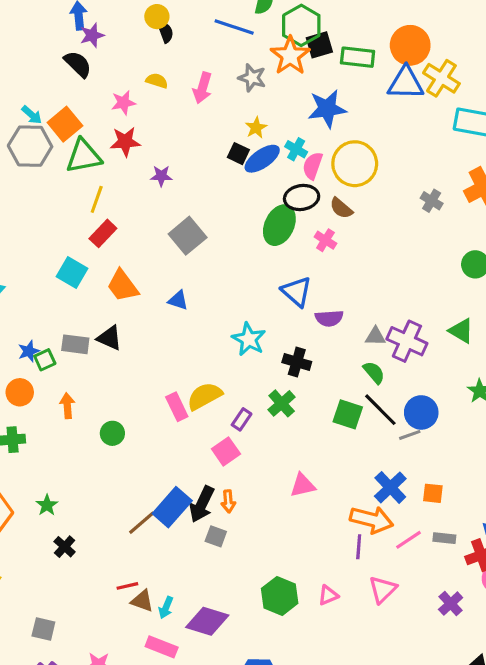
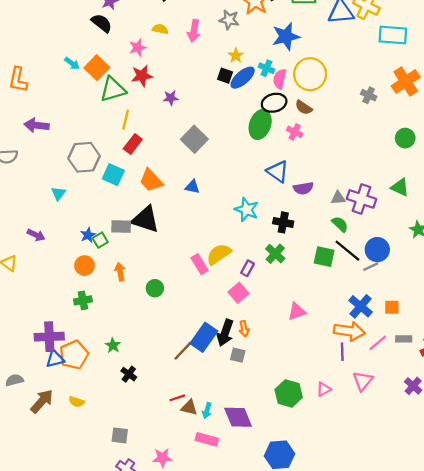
gray hexagon: (30, 146) -> (84, 157), moved
black triangle: (109, 338) -> (145, 219), size x1.5
purple diamond: (207, 621) -> (238, 417), turned 56

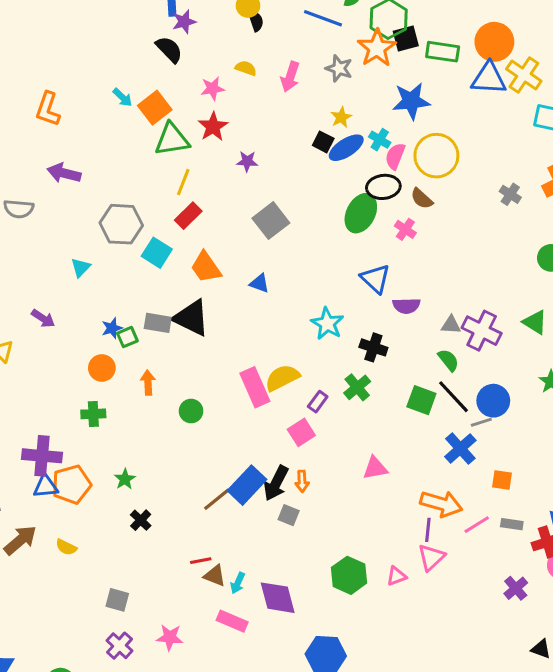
red star: (142, 76) -> (213, 127), turned -30
pink rectangle: (200, 264) -> (255, 387), size x1.4
blue cross: (361, 306) -> (460, 449), moved
pink triangle: (363, 381) -> (431, 557), moved

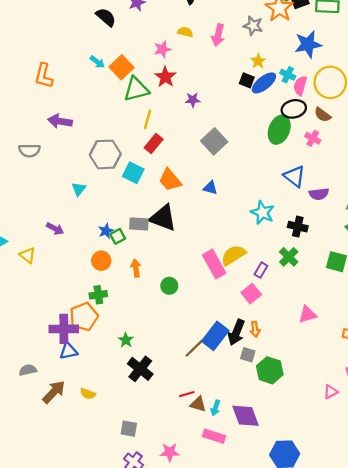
black semicircle: (169, 49) -> (106, 17), moved
orange pentagon: (71, 484) -> (84, 317), moved
black cross: (141, 520) -> (140, 369), size x1.6
green hexagon: (349, 575) -> (270, 370), moved

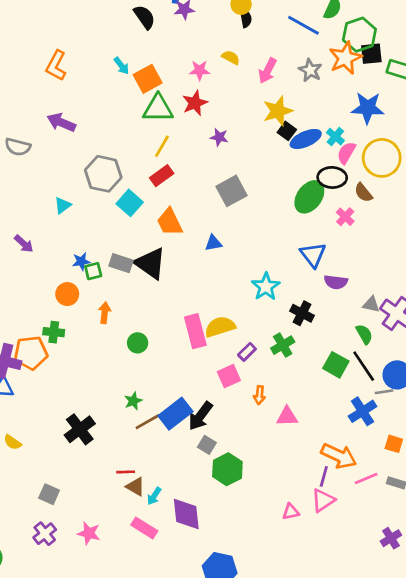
yellow star: (258, 61) -> (278, 111), moved, size x1.6
blue triangle: (210, 188) -> (213, 243), turned -40
orange arrow: (255, 329) -> (259, 395), moved
green star: (126, 340) -> (133, 401), moved

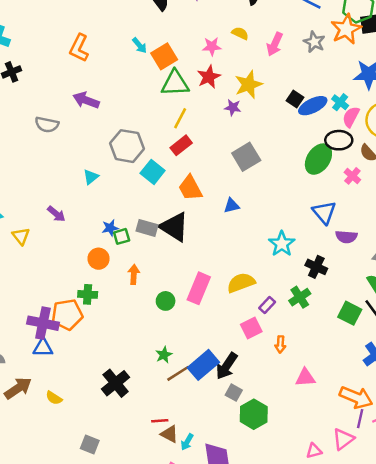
yellow star: (278, 111) -> (249, 85), moved
pink rectangle: (195, 331) -> (199, 288), moved, turned 40
pink triangle: (287, 416) -> (305, 378), moved
purple line: (324, 476) -> (360, 419), moved

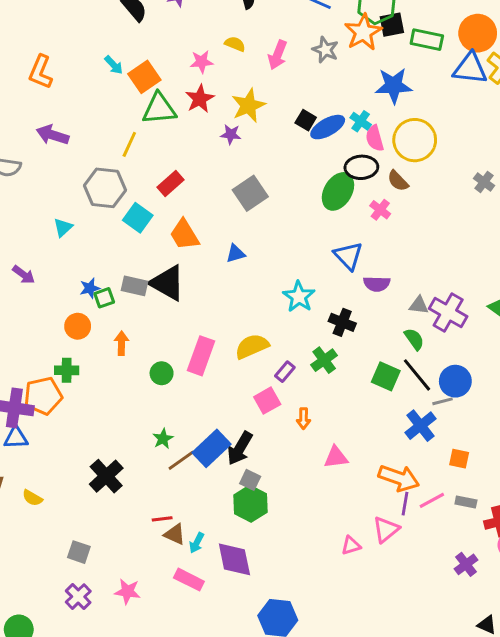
pink semicircle: (351, 117) -> (375, 138), turned -40
yellow line: (180, 118) -> (129, 144), moved
green hexagon: (254, 414) -> (250, 504), moved

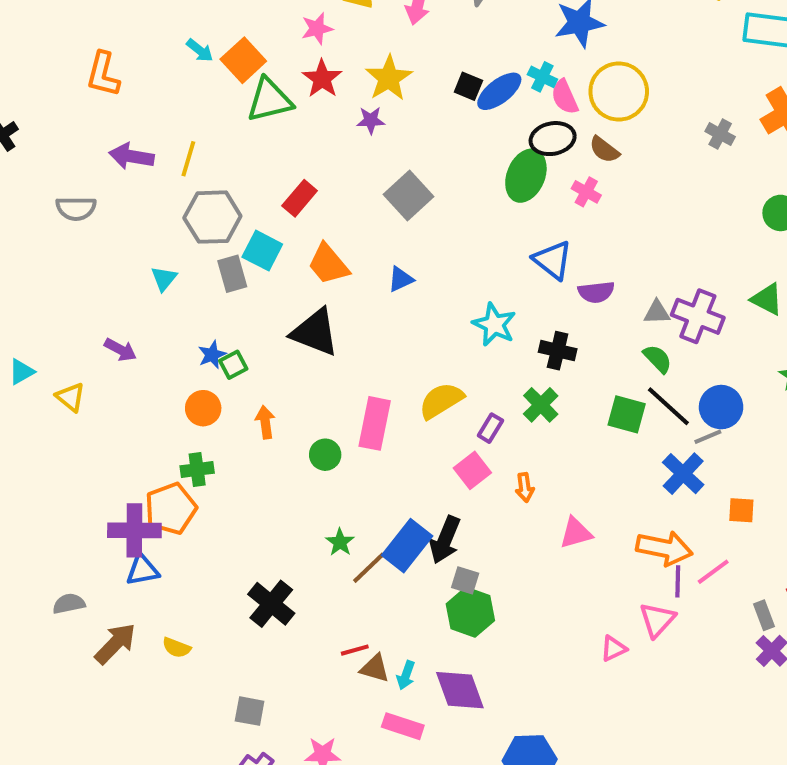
yellow line: (129, 144) -> (188, 159), moved
gray rectangle: (134, 286) -> (232, 274), moved, turned 70
gray rectangle: (466, 502) -> (764, 615), moved, turned 66

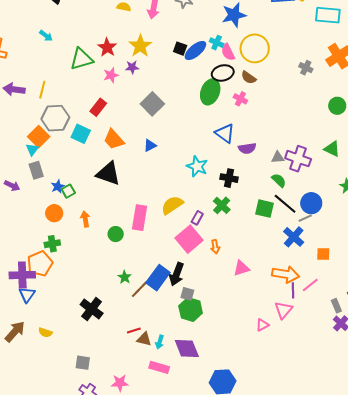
pink star: (317, 29) -> (111, 75), moved
orange square: (243, 60) -> (39, 137), moved
gray rectangle: (232, 274) -> (36, 170), moved
pink square: (472, 470) -> (189, 239), size x1.5
blue triangle: (142, 570) -> (27, 295), turned -42

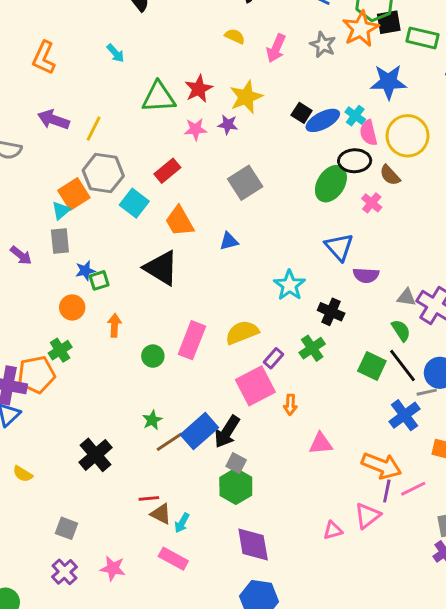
green cross: (52, 244) -> (60, 350), turned -35
purple diamond: (187, 348) -> (253, 544), moved

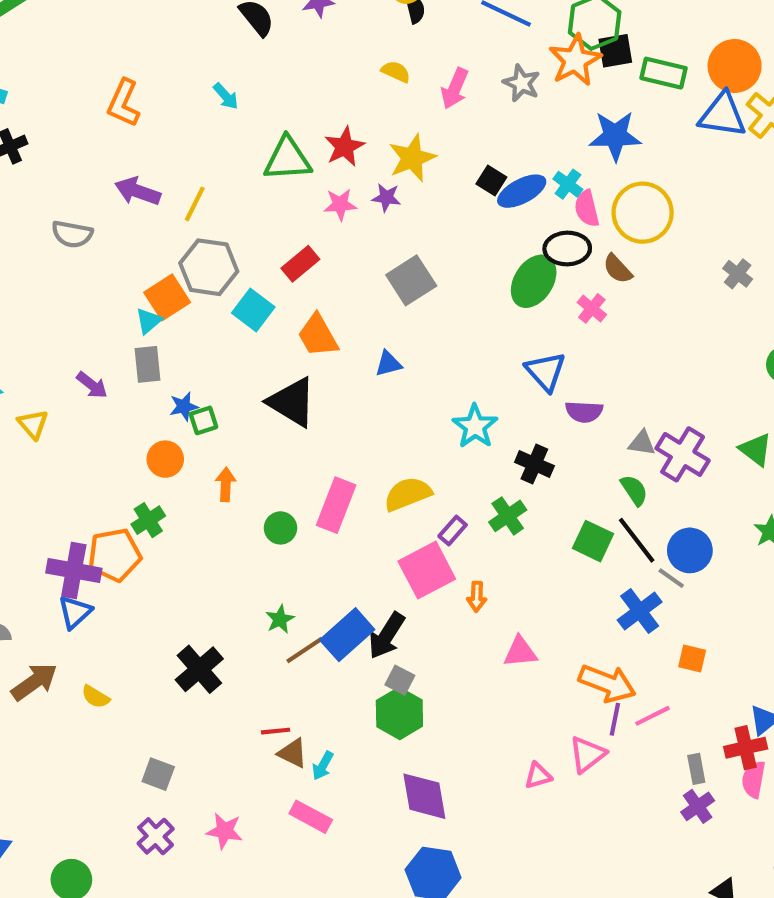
gray line: (427, 392) -> (671, 578), turned 48

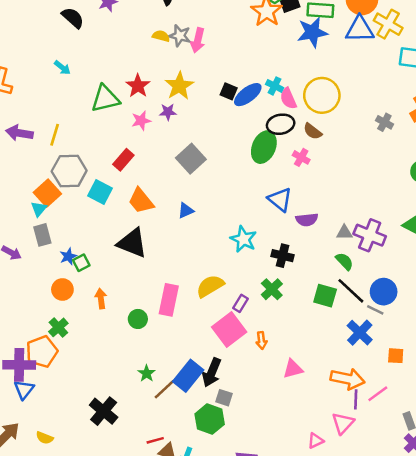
gray star: (522, 83) -> (180, 36), moved
blue star: (615, 136) -> (312, 32), moved
green hexagon: (399, 713) -> (210, 419), moved

